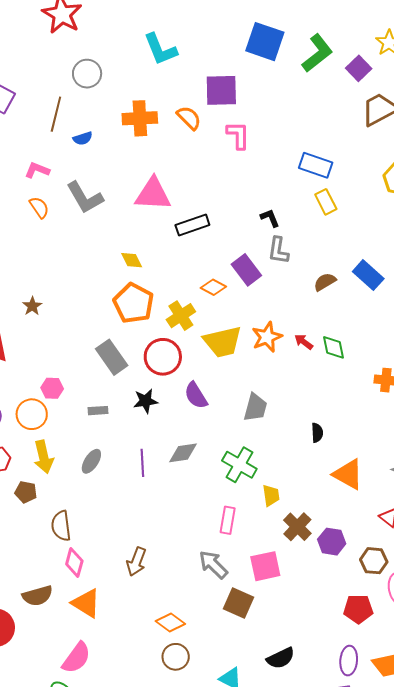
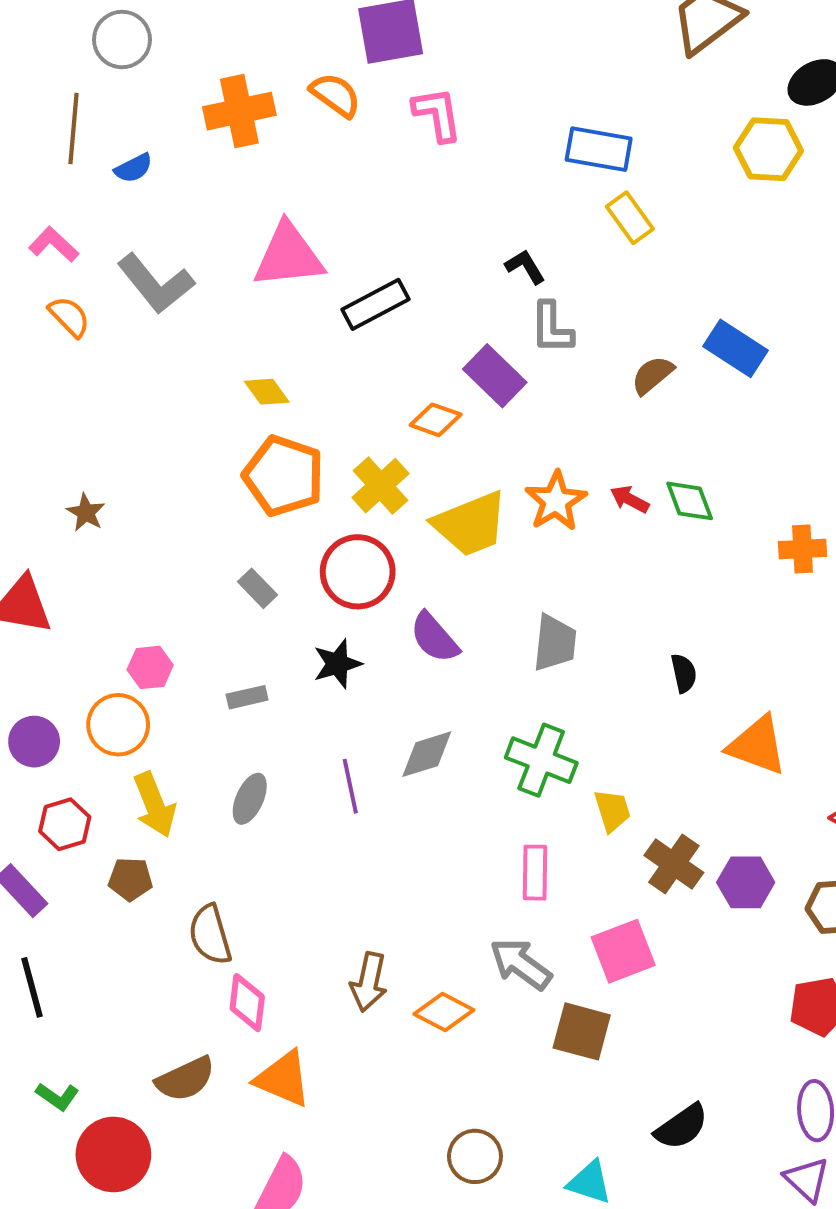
pink L-shape: (37, 170) -> (54, 244), turned 30
gray rectangle: (112, 357) -> (258, 588), size x0.6
orange diamond: (170, 622) -> (444, 1012), moved

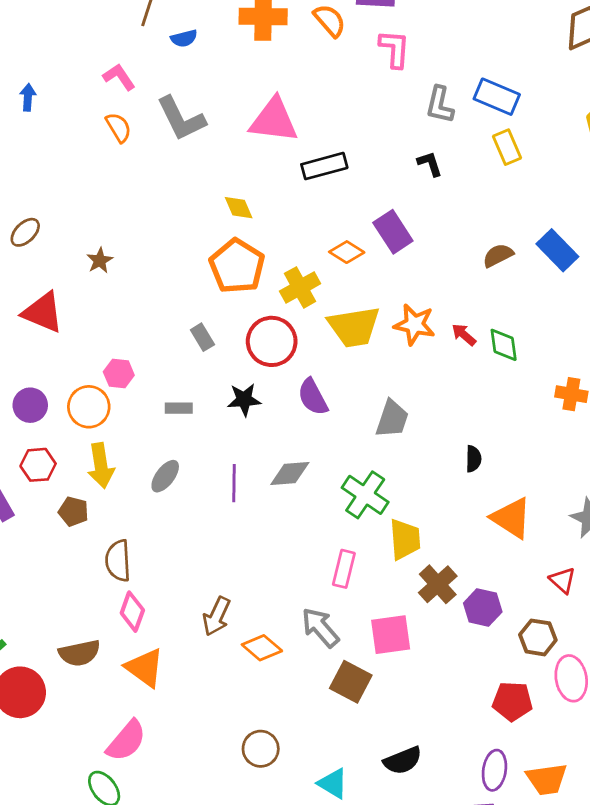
gray L-shape: (552, 328) -> (440, 105), moved
orange star: (556, 501) -> (414, 325), turned 30
yellow trapezoid: (612, 811) -> (405, 539), size x1.4

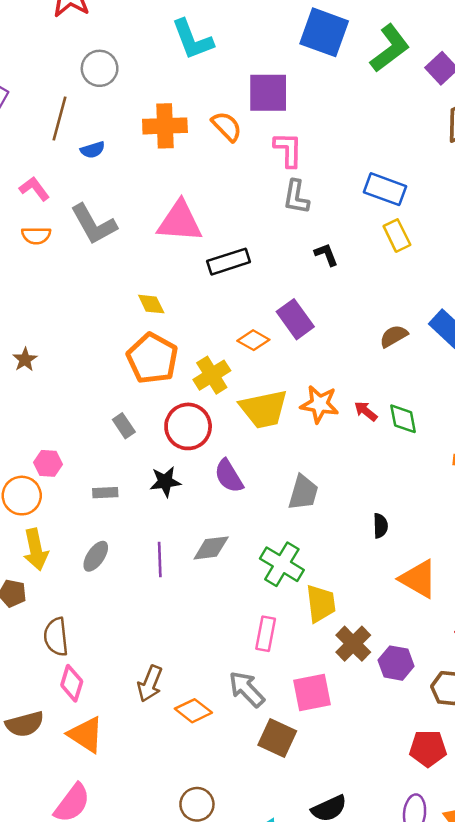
gray L-shape: (440, 105) -> (296, 197), moved
orange semicircle: (119, 127) -> (36, 235), turned 124

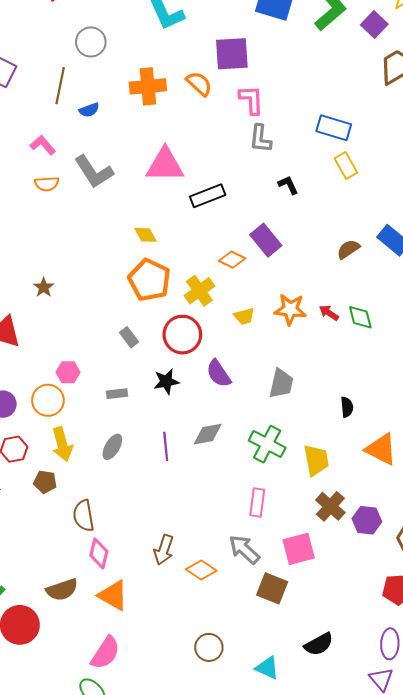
yellow trapezoid: (264, 409) -> (244, 316), size x0.5
yellow trapezoid: (321, 604) -> (316, 460), moved

